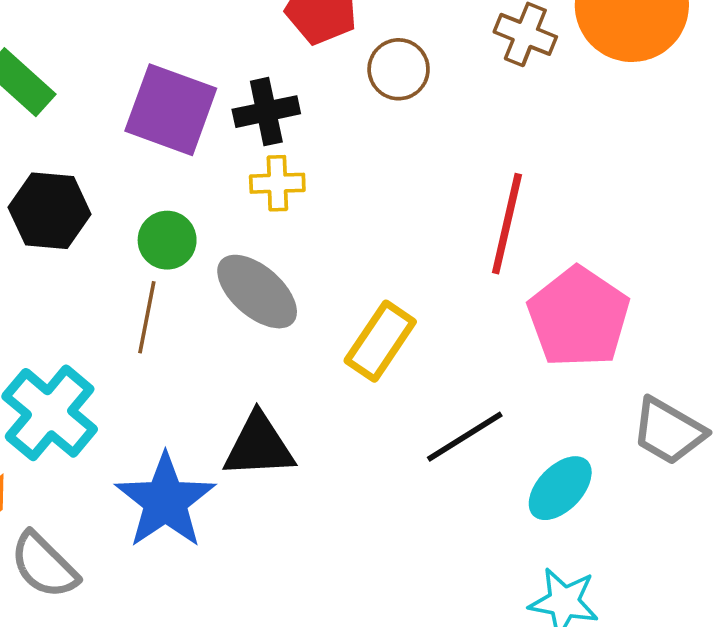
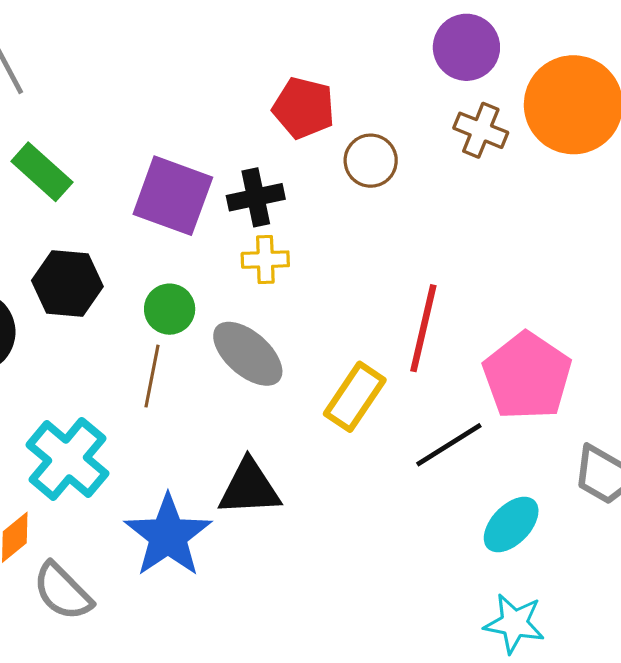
red line: (507, 224) -> (423, 328), moved
black line: (465, 437) -> (449, 445), moved

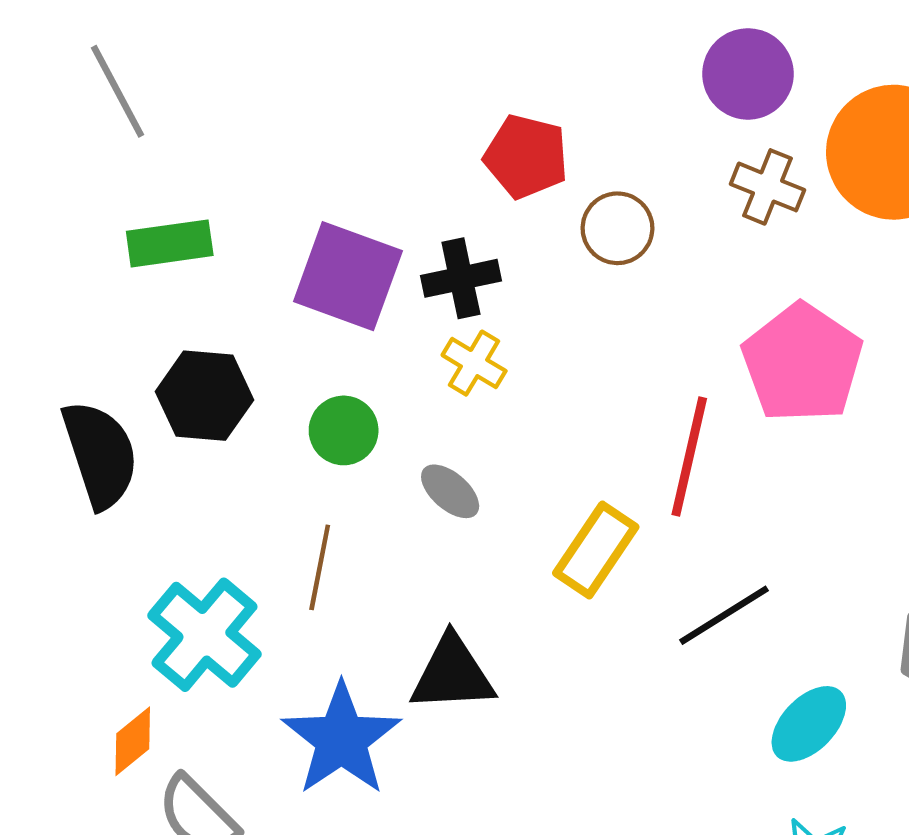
green rectangle: (42, 172) -> (170, 243), turned -50
yellow cross: (265, 260) -> (474, 363), turned 33
gray ellipse: (248, 354) -> (450, 491), size x0.6
brown line: (152, 376) -> (320, 567), moved
pink pentagon: (527, 376) -> (802, 363), moved

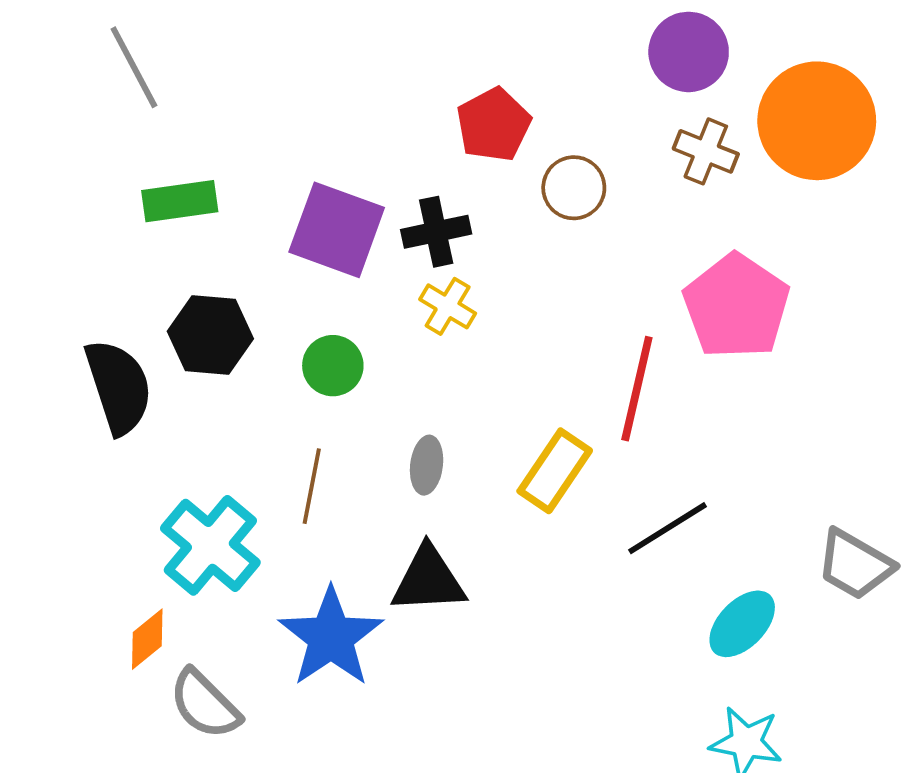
red pentagon: (526, 157) -> (493, 125), turned 30
gray ellipse: (450, 491) -> (427, 465), moved, turned 56

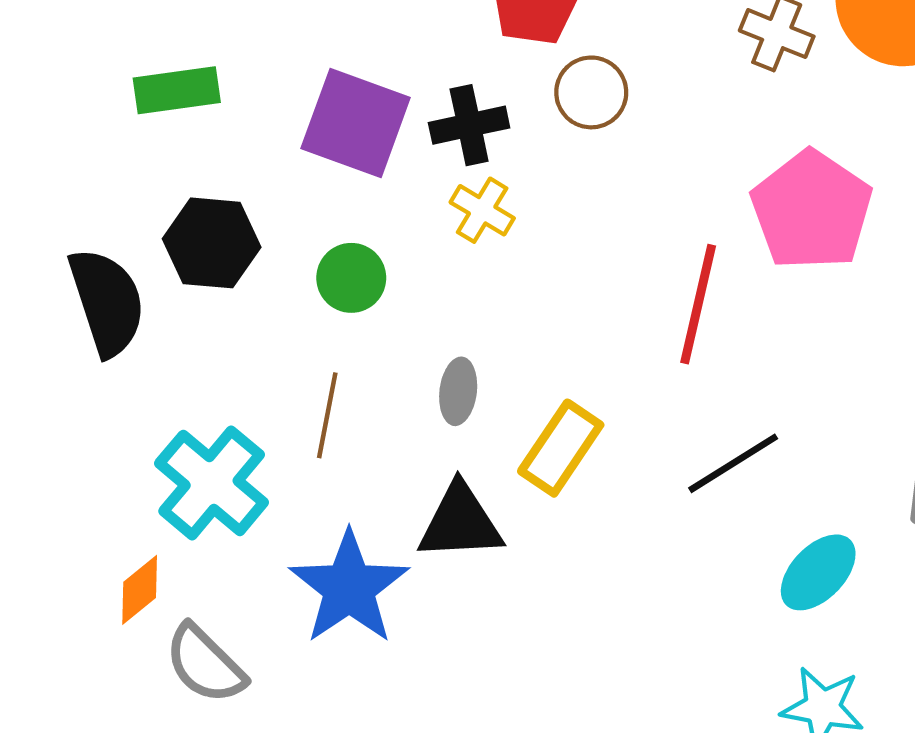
brown circle: (574, 188) -> (591, 92), moved
yellow rectangle: (555, 471) -> (561, 448), moved

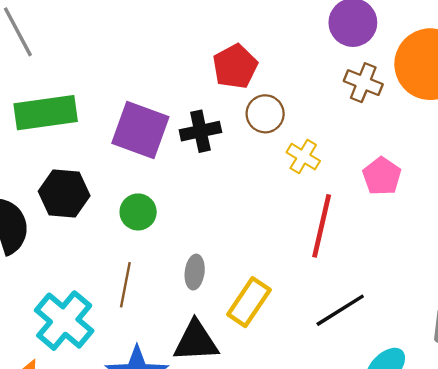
green rectangle: (177, 90) -> (46, 113), size x1.4
yellow cross: (482, 210) -> (303, 157), moved
pink pentagon: (812, 210) -> (382, 176), size x0.6

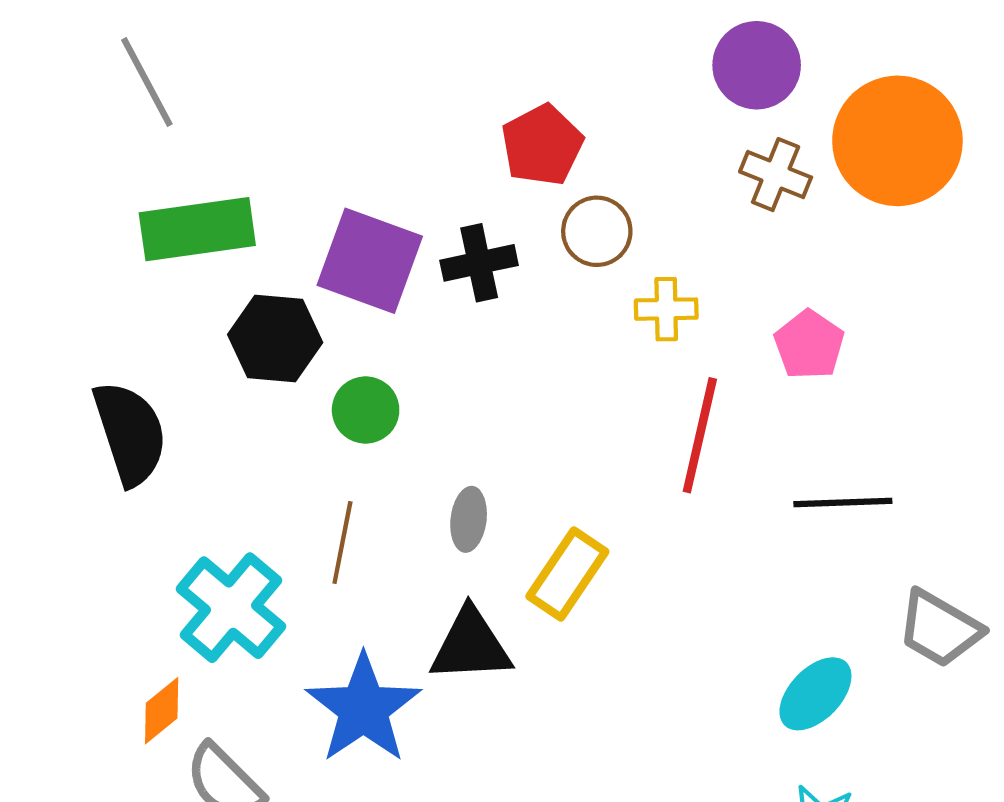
yellow cross: (303, 157) -> (666, 309), turned -32
black hexagon: (64, 194) -> (275, 339), moved
black line: (340, 310) -> (843, 503), moved, turned 30

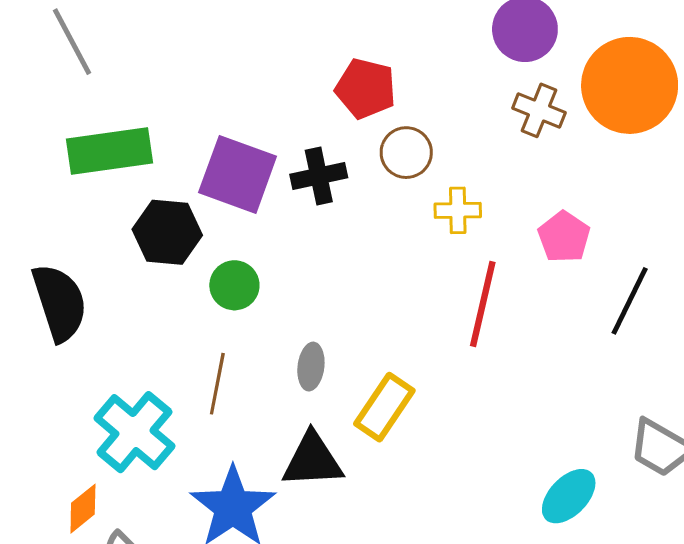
red pentagon: (542, 145) -> (366, 89), turned -30
black line: (843, 503) -> (630, 301), moved, turned -62

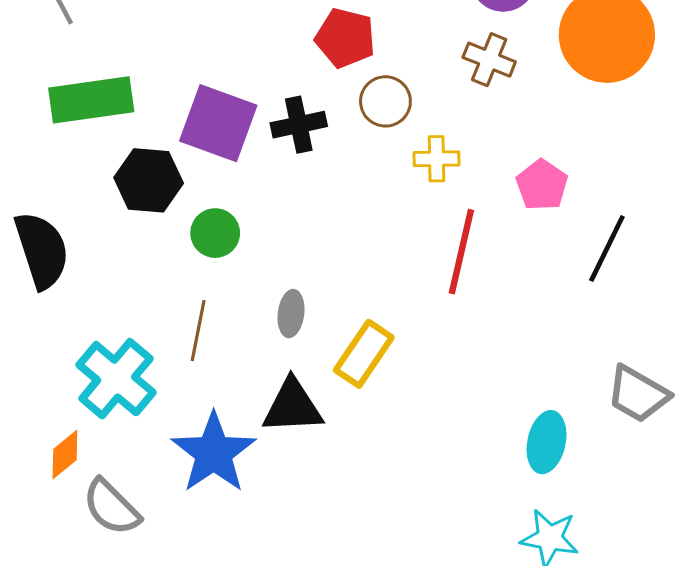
brown cross: (539, 110) -> (489, 60), moved
cyan ellipse: (569, 496) -> (547, 442), turned -32

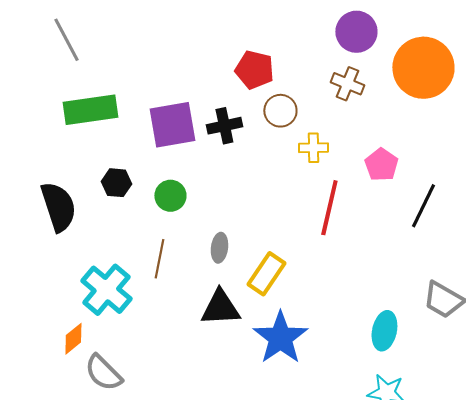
purple square: (218, 123) -> (172, 125), turned -30
black hexagon: (149, 180) -> (116, 183), moved, size x0.7
blue star: (214, 453) -> (280, 338), moved

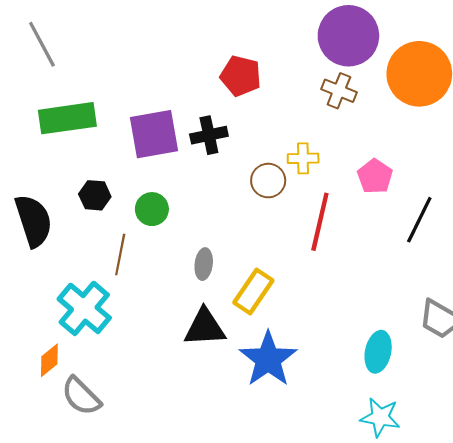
purple circle: (356, 32) -> (348, 36), size x1.4
brown circle: (280, 111) -> (268, 181), moved
brown line: (159, 259) -> (120, 255), moved

